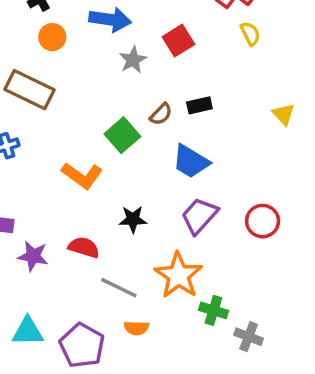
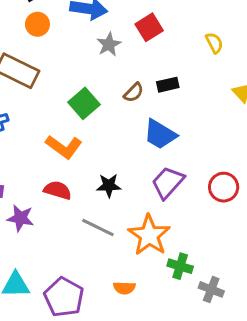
yellow semicircle: (250, 34) -> (214, 43), moved
green square: (122, 135) -> (84, 103), moved
red semicircle: (84, 247) -> (58, 190), moved
gray line: (119, 288) -> (98, 227), moved
orange semicircle: (136, 328) -> (124, 288), moved

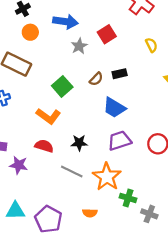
purple trapezoid: (168, 182) -> (120, 141), turned 30

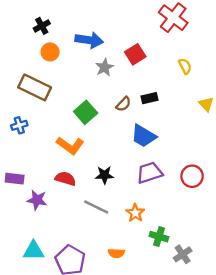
orange star: (107, 177) -> (135, 213), size x0.6
gray cross: (149, 214) -> (183, 254), turned 35

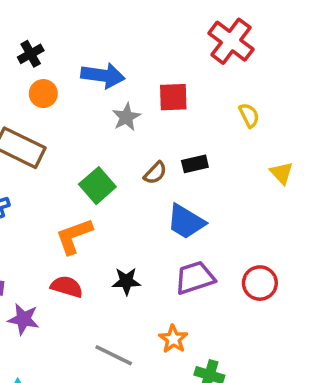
red square: (135, 54) -> (173, 97), turned 30
orange L-shape: (70, 145) -> (74, 236), turned 124
gray line: (96, 207) -> (114, 355), moved

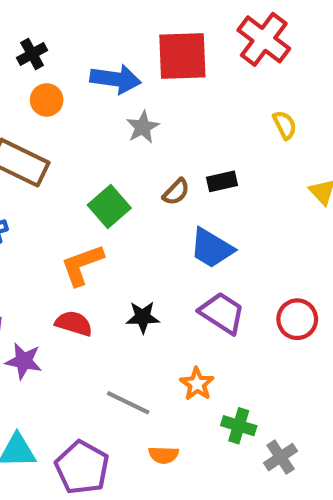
red square: (173, 97) -> (182, 56), moved, size x1.5
purple trapezoid: (195, 278) -> (222, 313), turned 51

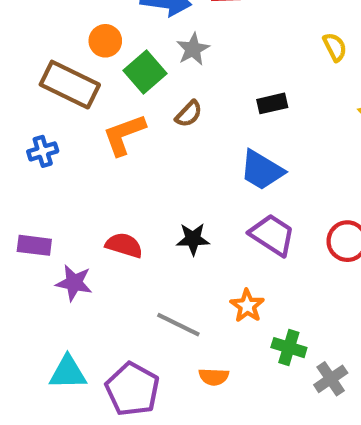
orange circle: (47, 100) -> (105, 41), moved
brown semicircle: (176, 192) -> (189, 114), moved
green square: (109, 206) -> (145, 72), moved
orange L-shape: (82, 265) -> (124, 135), moved

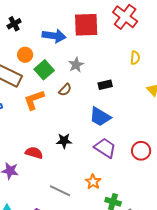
yellow semicircle: (335, 47) -> (135, 58), turned 32
gray star: (193, 49) -> (76, 65), moved
black star: (193, 239) -> (64, 141), moved

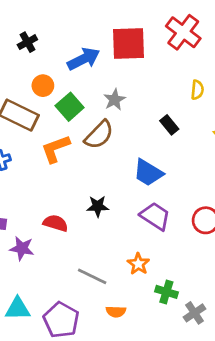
blue arrow: (54, 36) -> (84, 59), turned -35
black rectangle: (105, 85) -> (169, 125), moved, turned 64
brown semicircle: (65, 90) -> (99, 135), size x1.6

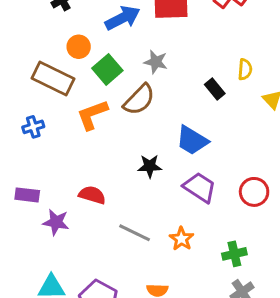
yellow semicircle: (197, 90) -> (245, 69), moved
gray star: (114, 100) -> (156, 62), turned -30
black star: (98, 206) -> (150, 166), moved
gray line: (92, 276) -> (135, 233), moved
green cross: (166, 292) -> (234, 254), moved, turned -30

